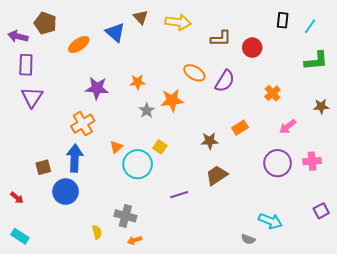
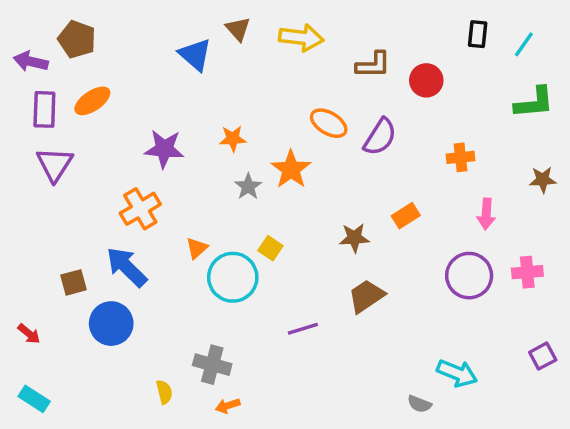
orange ellipse: (79, 44) -> (92, 101), moved
orange cross: (272, 93) -> (461, 157), turned 35
orange star: (172, 100) -> (291, 169), turned -30
pink arrow: (288, 127) -> (486, 214), turned -48
blue arrow: (75, 158) -> (127, 267), turned -48

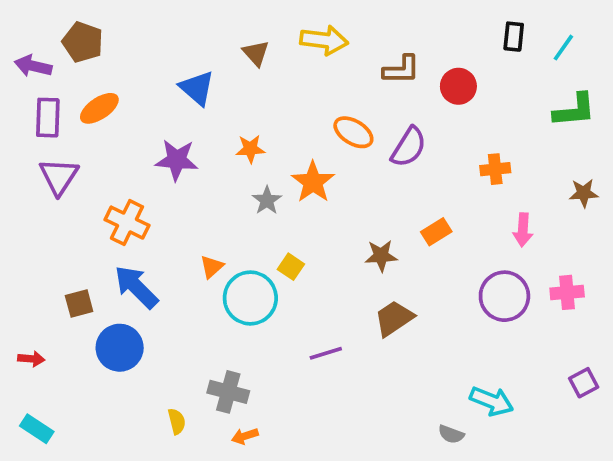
brown triangle: (238, 29) -> (256, 53), moved
blue triangle: (195, 55) -> (197, 88), moved
orange cross: (140, 209) -> (127, 223), moved, turned -33
red arrow: (29, 334) -> (31, 359), turned -35

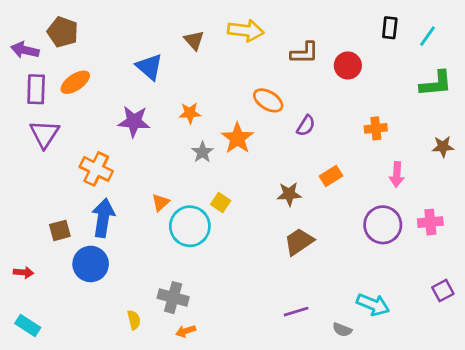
purple semicircle: (409, 147) -> (306, 126), moved, size x0.7
blue arrow: (136, 287) -> (103, 218), turned 54
purple line: (326, 353) -> (296, 312), moved

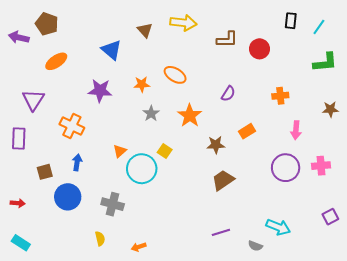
purple rectangle: (36, 89) -> (19, 138), moved
orange ellipse: (268, 100) -> (175, 75), moved
orange star: (237, 138) -> (190, 116), moved
blue arrow: (103, 218) -> (77, 162), size x0.6
gray cross: (173, 298) -> (113, 204), moved

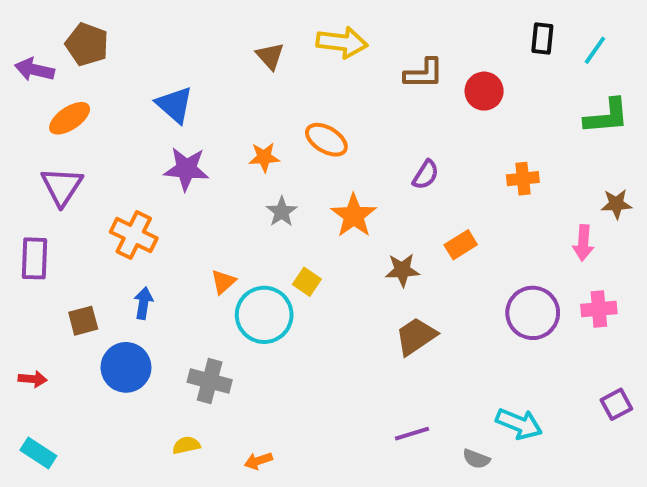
blue triangle: (111, 50) -> (175, 105), moved
orange ellipse: (56, 61) -> (70, 118), moved
pink arrow: (296, 130) -> (583, 243), moved
yellow semicircle: (100, 239) -> (186, 445), turned -88

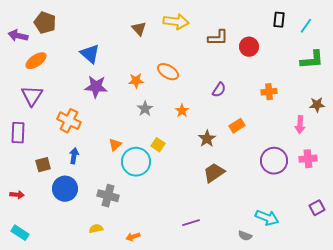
orange star: (354, 216) -> (182, 111), size x0.6
brown star: (402, 270) -> (207, 139), turned -30
purple line: (412, 434) -> (191, 223), moved

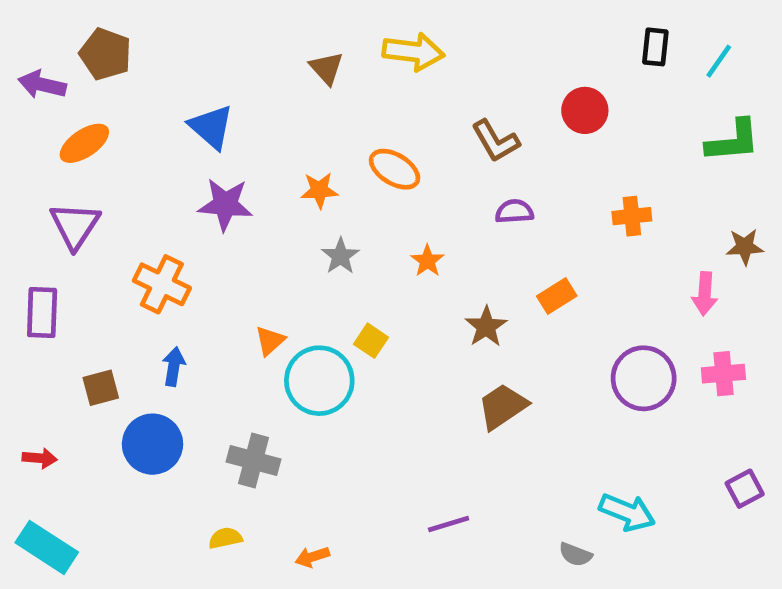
brown L-shape: (218, 38) -> (496, 141), moved, turned 60
purple semicircle: (219, 90) -> (514, 211), turned -126
cyan rectangle: (20, 233) -> (47, 547), size x1.4

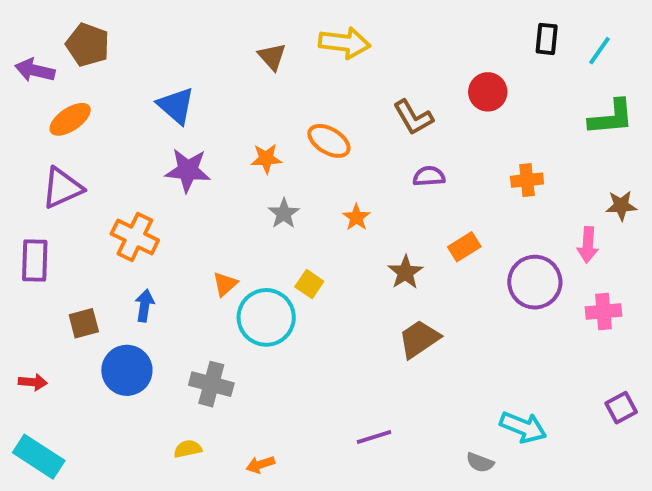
purple triangle: (75, 226) -> (62, 188), turned 33
purple circle: (644, 378) -> (535, 282), moved

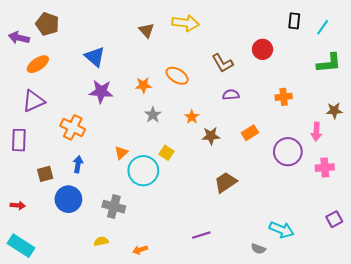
brown star: (405, 272) -> (211, 136), moved, turned 30

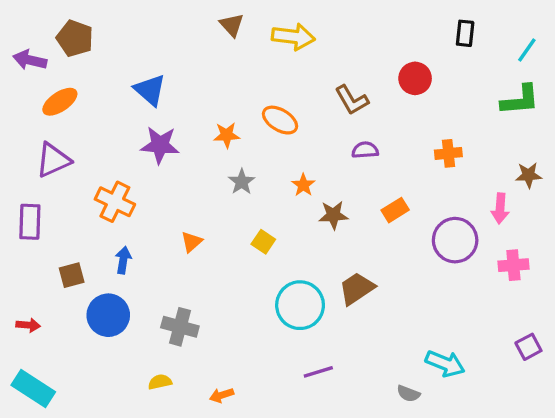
cyan line: (323, 27) -> (527, 50), moved
brown triangle: (146, 30) -> (232, 25), moved
cyan circle: (143, 171) -> (300, 305), moved

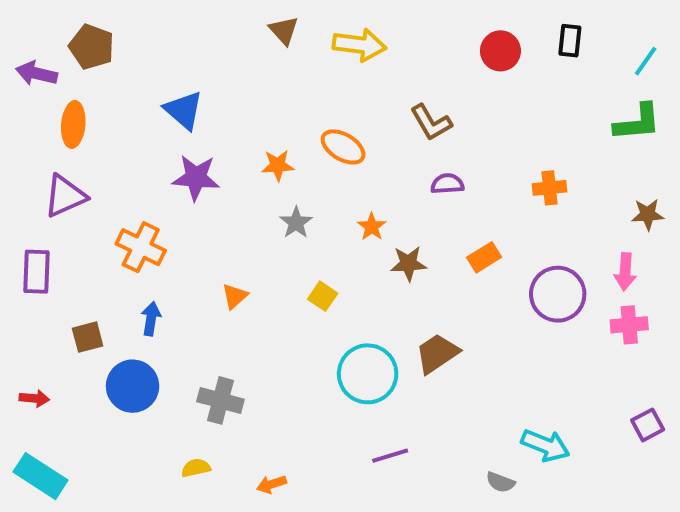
red circle: (415, 78) -> (500, 51), moved
orange ellipse: (60, 102) -> (73, 124), turned -51
pink arrow: (500, 208) -> (625, 272), moved

